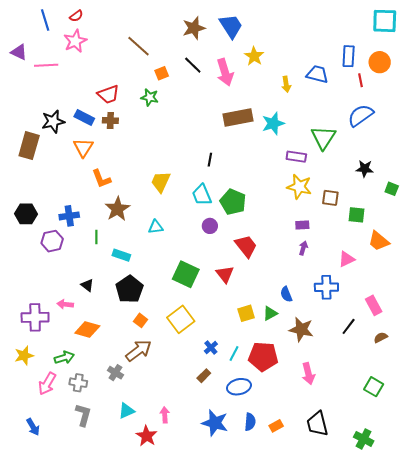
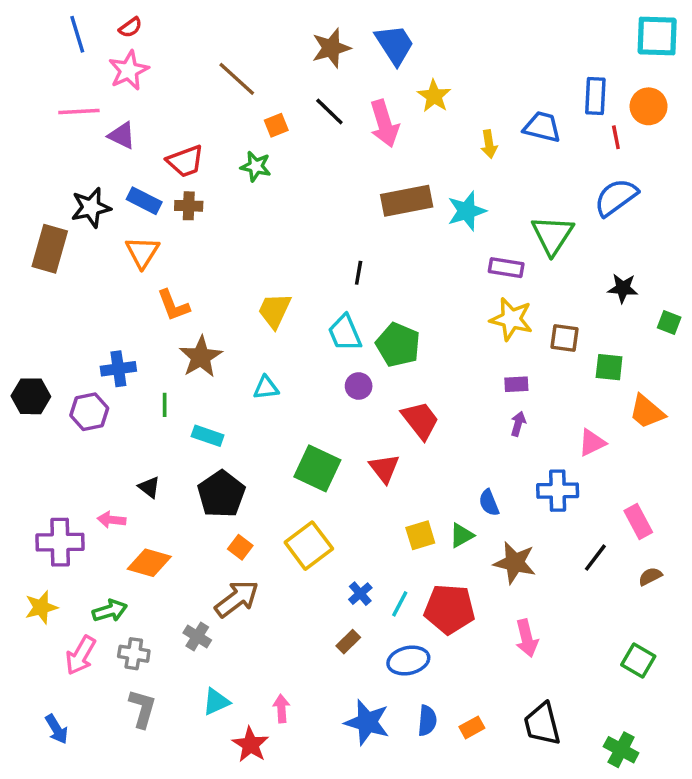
purple triangle: (19, 52) -> (122, 136), moved
black hexagon: (26, 214) -> (31, 396), moved

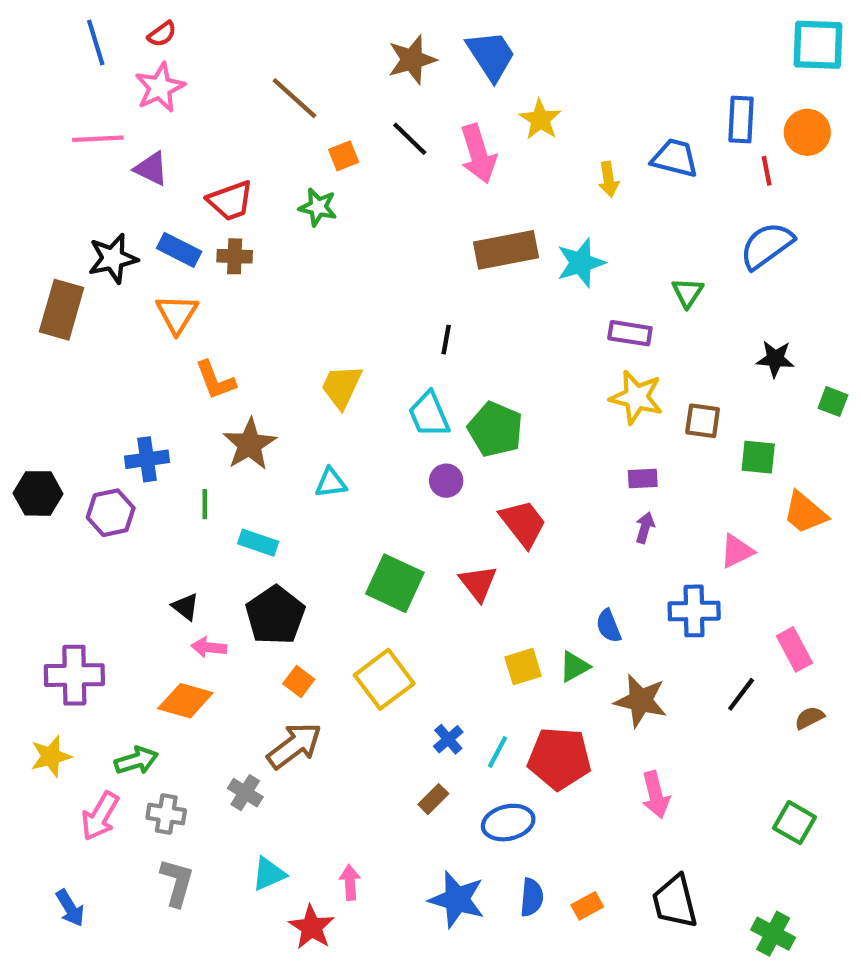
green triangle: (552, 235) -> (688, 293), size x0.6
pink arrow: (112, 520) -> (209, 647), moved

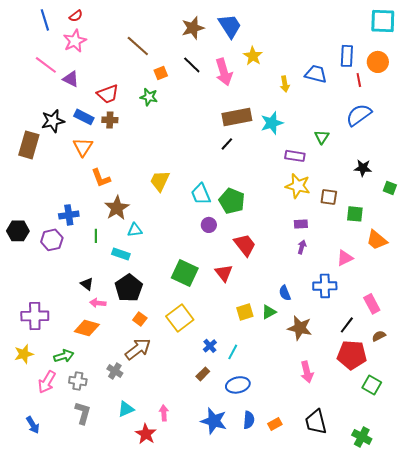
pink line: (98, 139) -> (46, 65), turned 40
black line: (446, 340) -> (227, 144), moved, turned 32
cyan triangle: (331, 483) -> (135, 230), moved
red pentagon: (559, 758) -> (352, 355), moved

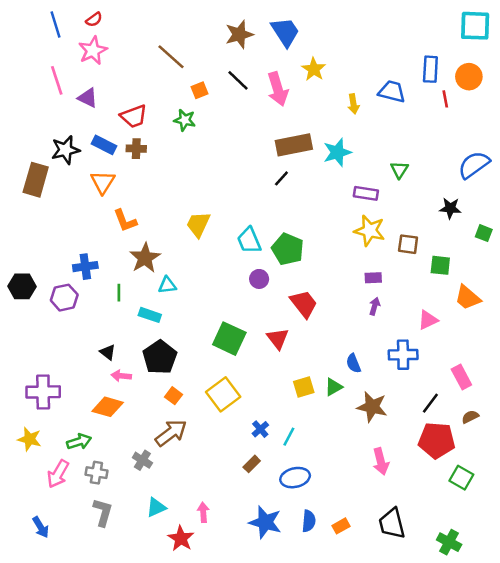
pink line: (46, 65) -> (57, 80), turned 35
blue semicircle: (359, 115) -> (474, 165), moved
yellow star: (24, 354) -> (29, 439), turned 30

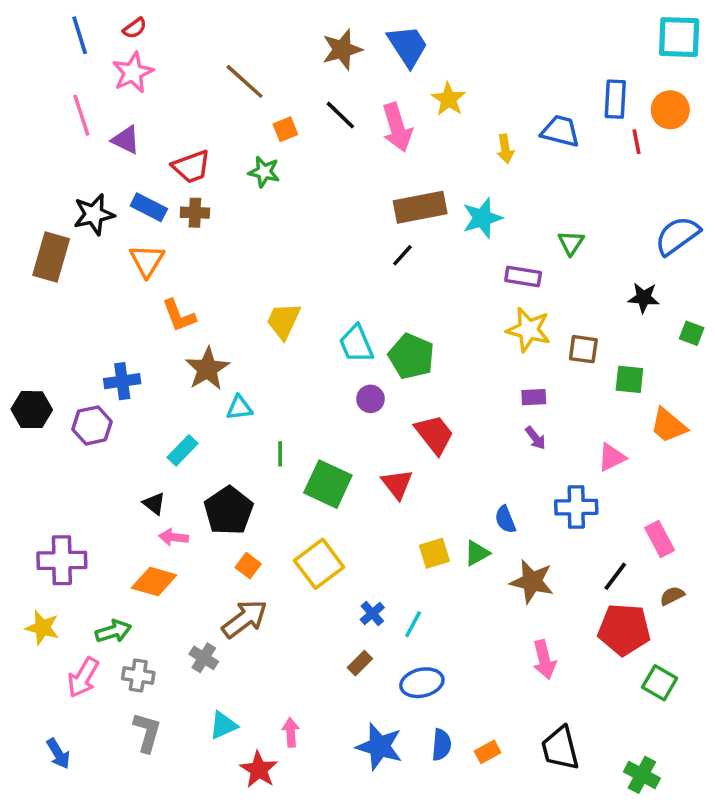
green line: (119, 293) -> (280, 454), moved
purple arrow: (375, 306) -> (535, 438), turned 126
cyan rectangle: (150, 315) -> (182, 450), moved, turned -65

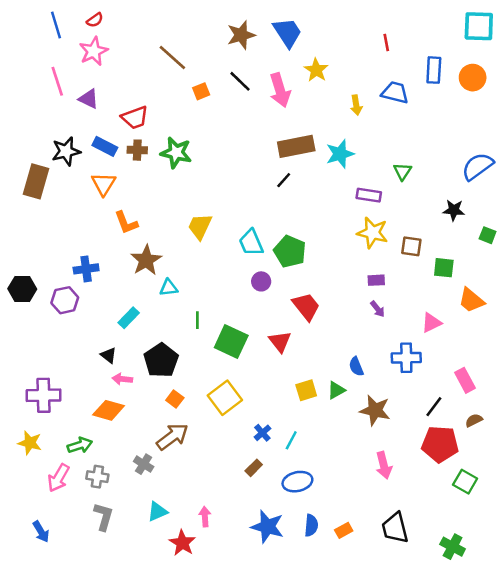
red line: (637, 142) -> (386, 43), moved
green star: (264, 172) -> (176, 153), moved, size x1.4

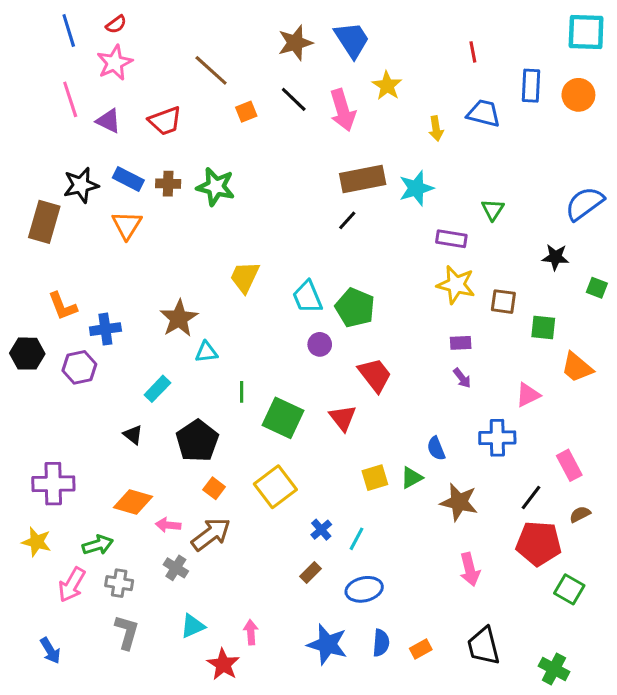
red trapezoid: (135, 118) -> (165, 121), moved
orange L-shape: (126, 223) -> (63, 306), moved
pink arrow: (122, 379) -> (168, 525), moved

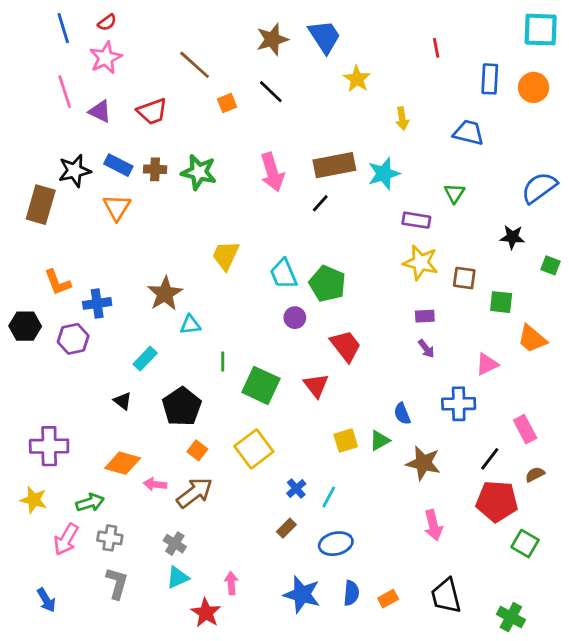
pink arrow: (343, 110) -> (272, 172), moved
blue trapezoid: (484, 113) -> (469, 133), moved
gray cross: (176, 568) -> (175, 544), moved

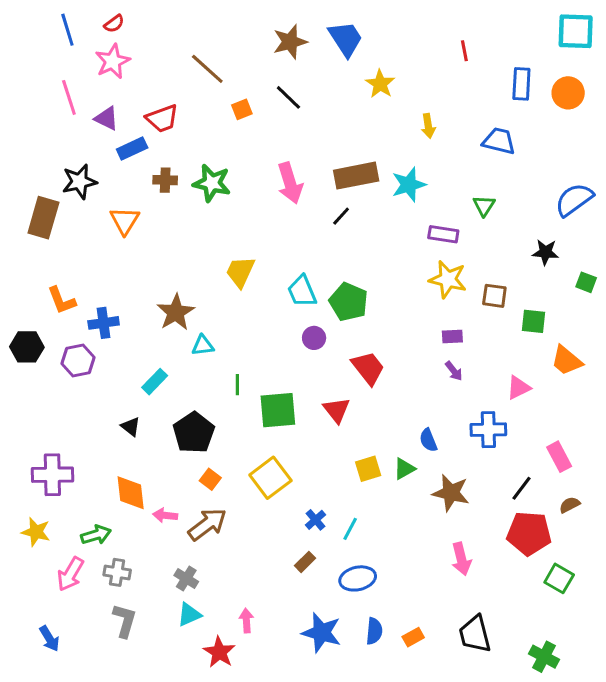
blue rectangle: (118, 165) -> (132, 149), moved, turned -52
green square: (261, 385) -> (278, 410), turned -30
orange diamond: (123, 463) -> (131, 493), turned 68

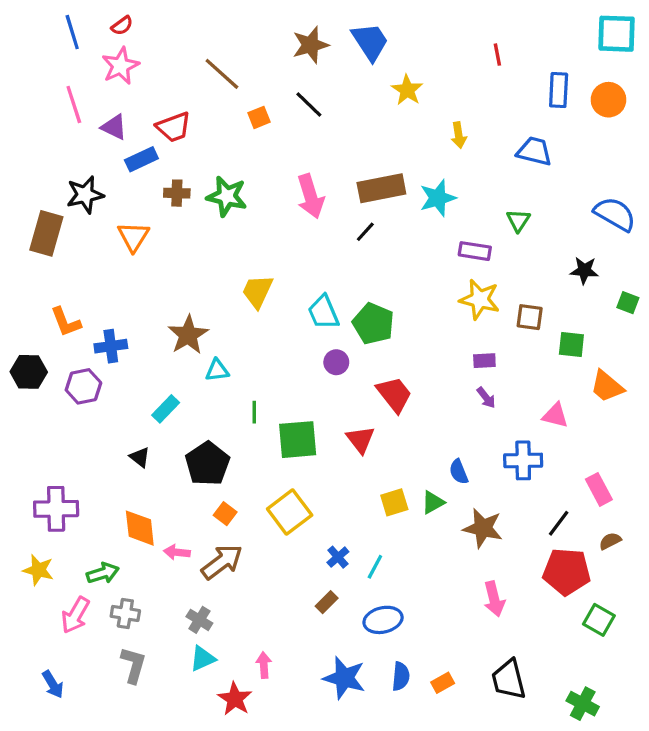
blue semicircle: (574, 200) -> (615, 214), turned 66
pink triangle: (518, 388) -> (555, 415), turned 40

